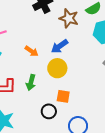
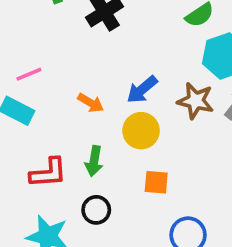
brown star: (69, 18) -> (196, 101), moved
black circle: (49, 111) -> (96, 210), moved

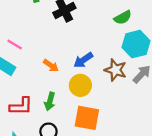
pink line: (29, 74) -> (15, 44), turned 49
orange square: (156, 182) -> (87, 118), size x1.6

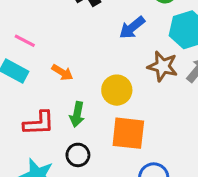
blue arrow: (83, 60) -> (132, 28), moved
orange arrow: (51, 65) -> (62, 72), moved

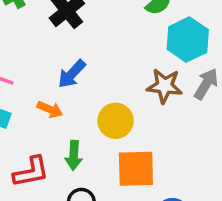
blue arrow: (132, 28) -> (72, 74), moved

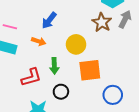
brown star: (165, 86) -> (102, 22), turned 30

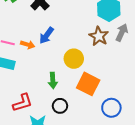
orange arrow: (39, 41) -> (28, 45), moved
orange square: (90, 70) -> (88, 84), turned 35
red L-shape: (31, 77) -> (23, 103), moved

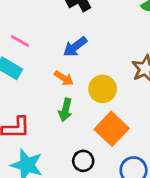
orange arrow: (28, 45) -> (64, 78), moved
black circle: (60, 106) -> (83, 161), moved

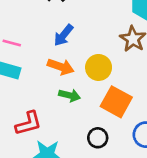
orange arrow: (64, 78) -> (61, 67), size x1.4
green arrow: (65, 110) -> (70, 95), turned -75

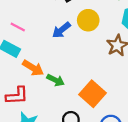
orange arrow: (61, 67) -> (33, 68), moved
yellow circle: (99, 67) -> (88, 20), moved

